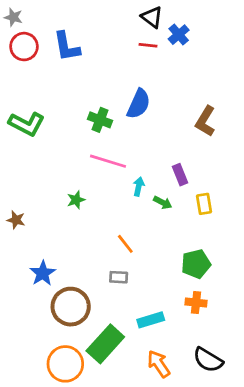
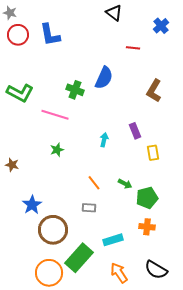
blue cross: (179, 35) -> (161, 26), moved
red line: (148, 45) -> (133, 48), moved
pink line: (108, 161) -> (55, 115), moved
green arrow: (163, 203) -> (125, 184), moved

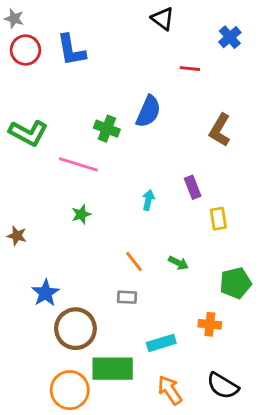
green pentagon: (147, 198) -> (236, 283), moved
green rectangle: (79, 258) -> (113, 369), turned 48

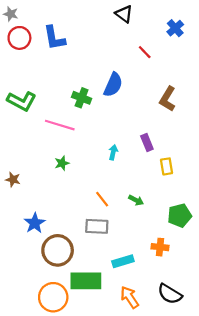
red line: (190, 69) -> (145, 52), turned 40
gray rectangle: (127, 297) -> (97, 226), size x1.5

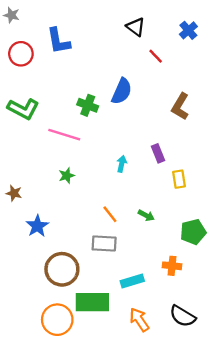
black triangle: (124, 14) -> (136, 27), moved
red circle: (19, 38) -> (21, 54), moved
blue star: (35, 223) -> (37, 226), moved

